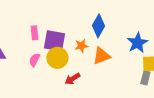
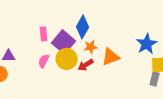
blue diamond: (98, 26) -> (83, 27), moved
purple square: (54, 41) -> (64, 42), turned 30
red arrow: (72, 79) -> (86, 65), moved

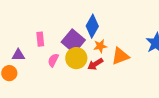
pink rectangle: (44, 34) -> (40, 39), moved

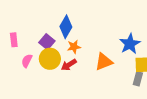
purple square: (73, 41) -> (47, 42), size x0.7
orange triangle: (120, 56) -> (104, 62), moved

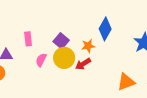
blue diamond: (66, 27) -> (105, 29), moved
orange triangle: (104, 62) -> (126, 82), moved

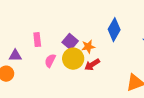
orange star: (88, 46) -> (88, 47), moved

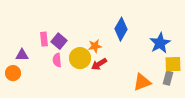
purple square: (70, 42) -> (59, 41), moved
pink semicircle: (50, 61) -> (57, 60), turned -32

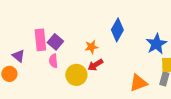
pink rectangle: (44, 39) -> (40, 40), size x1.5
purple triangle: (22, 55) -> (18, 56), turned 40
yellow circle: (80, 58) -> (76, 75), moved

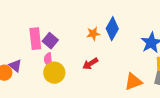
orange star: (91, 47) -> (93, 34), moved
purple triangle: (18, 56) -> (15, 66), moved
yellow circle: (76, 75) -> (54, 73), moved

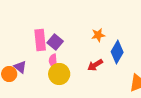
blue diamond: (112, 29) -> (117, 52), moved

